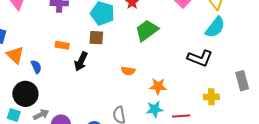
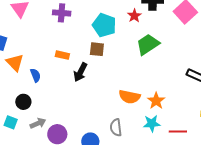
orange semicircle: (128, 71) -> (130, 97), moved, size x1.5
orange star: (158, 86) -> (156, 101), turned 30
black circle: (25, 94) -> (23, 102), size x0.6

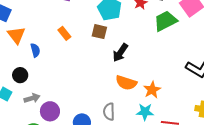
green trapezoid: (148, 44) -> (165, 21), moved
orange rectangle: (62, 55) -> (64, 33), turned 32
black arrow: (80, 72) -> (120, 53), moved

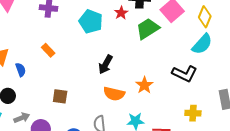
brown square: (99, 32) -> (60, 96), moved
orange star: (152, 90) -> (144, 85), moved

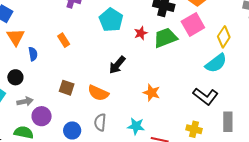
red star: (121, 13) -> (141, 33), moved
black L-shape: (185, 74) -> (205, 96), moved
orange star: (144, 85) -> (152, 93), turned -30
orange semicircle: (114, 94) -> (98, 93), moved

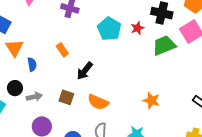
red star: (141, 33) -> (137, 28), moved
black arrow: (117, 65) -> (85, 71), moved
gray arrow: (25, 101) -> (34, 97), moved

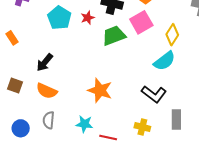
black arrow: (85, 71) -> (45, 62), moved
orange star: (151, 101) -> (100, 90), size x1.4

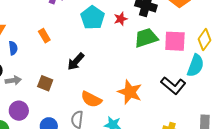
pink square: (141, 22) -> (175, 41), moved, turned 30
cyan semicircle: (164, 61) -> (196, 66), turned -35
orange semicircle: (47, 91) -> (91, 99), moved
black L-shape: (154, 94) -> (173, 85), moved

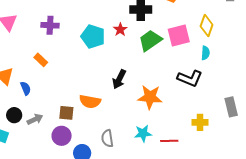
orange rectangle: (44, 36) -> (41, 60), moved
black arrow: (76, 62) -> (119, 79), moved
cyan semicircle: (196, 66) -> (205, 53), size x0.6
orange semicircle: (91, 99) -> (90, 101), moved
purple circle: (19, 111) -> (62, 136), moved

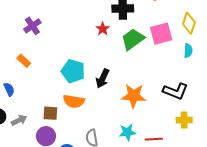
purple cross: (50, 25) -> (32, 26), turned -36
cyan pentagon: (93, 36) -> (73, 71), moved
black L-shape: (190, 78) -> (175, 91), moved

